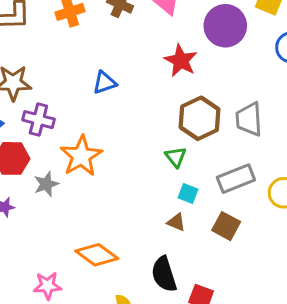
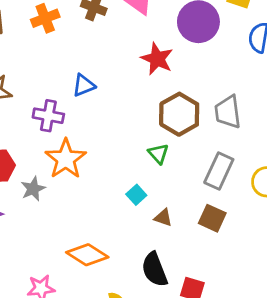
purple cross: (38, 120) -> (48, 116), moved
gray rectangle: (236, 179) -> (219, 171), turned -40
cyan square: (188, 193) -> (136, 195), moved, turned 30

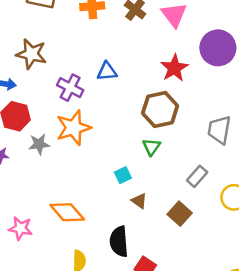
brown hexagon: (179, 114) -> (160, 109), moved
gray rectangle: (219, 171) -> (197, 176), size x0.7

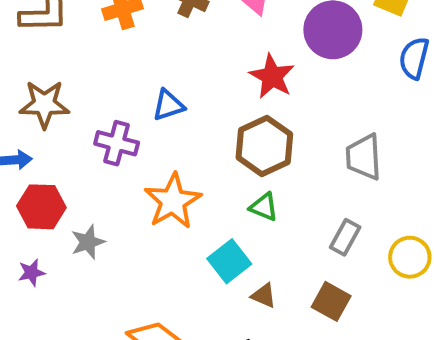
orange star: (73, 128) -> (173, 201), moved
green triangle: (151, 147) -> (264, 207), turned -30
cyan square: (123, 175) -> (229, 261), size x1.5

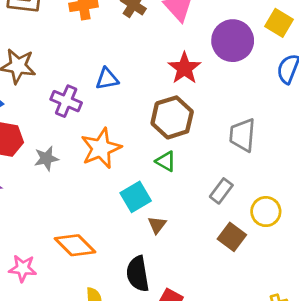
gray star: (88, 242) -> (46, 158), moved
brown triangle: (264, 296) -> (157, 225), turned 36
brown square: (331, 301) -> (232, 237), moved

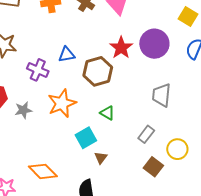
purple circle: (233, 41) -> (154, 44), moved
brown hexagon: (172, 117) -> (98, 71), moved

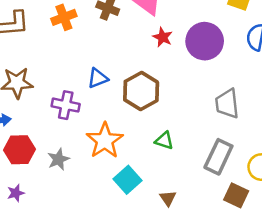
red star: (121, 48) -> (163, 37), moved, size x0.7
gray rectangle: (146, 134) -> (218, 157), size x1.5
cyan square: (86, 138) -> (128, 180), moved

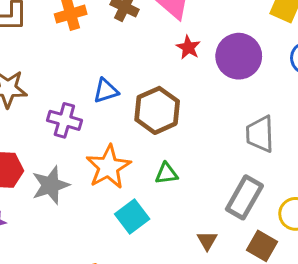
green triangle: (164, 140) -> (166, 174), moved, turned -30
gray star: (58, 159) -> (51, 185), size x1.4
brown triangle: (168, 198) -> (207, 241), moved

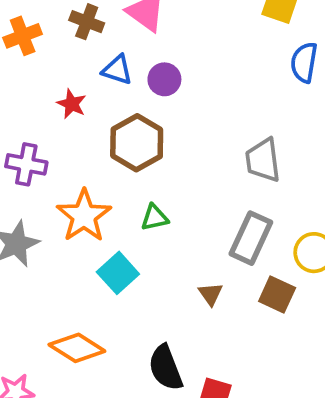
red star: (188, 47) -> (72, 104), moved
purple circle: (239, 56) -> (164, 79), moved, size x0.6
blue triangle: (106, 91) -> (117, 70), moved, turned 40

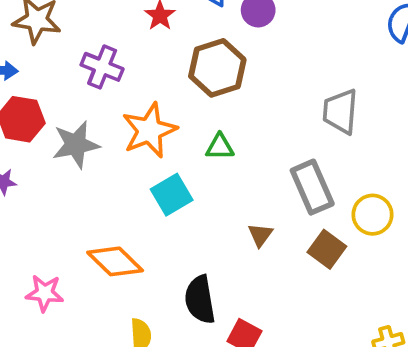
gray rectangle: (251, 238) -> (312, 187), turned -60

